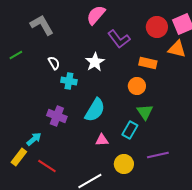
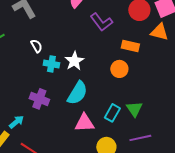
white star: (95, 62) -> (74, 61), moved
green triangle: (145, 112) -> (134, 109), moved
pink triangle: (102, 140) -> (84, 123), size x1.5

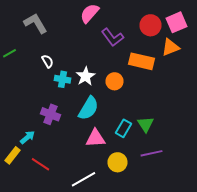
orange triangle: (159, 32) -> (170, 47), turned -36
orange rectangle: (130, 46) -> (142, 61), size x1.4
orange circle: (119, 69) -> (114, 81), moved

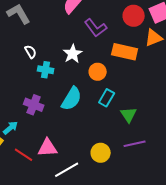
white star: (86, 76) -> (73, 54), moved
cyan rectangle: (124, 128) -> (107, 98), moved
pink triangle: (96, 138) -> (48, 148), moved

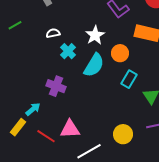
white semicircle: (31, 52) -> (53, 33), turned -72
cyan cross: (46, 70) -> (68, 51), turned 35
cyan semicircle: (72, 99) -> (94, 65), moved

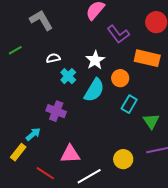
red line: (46, 136) -> (45, 173), moved

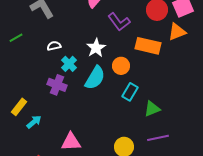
purple cross: (56, 111) -> (57, 85), moved
green triangle: (151, 121) -> (152, 109), turned 42
yellow rectangle: (18, 152) -> (19, 107), moved

